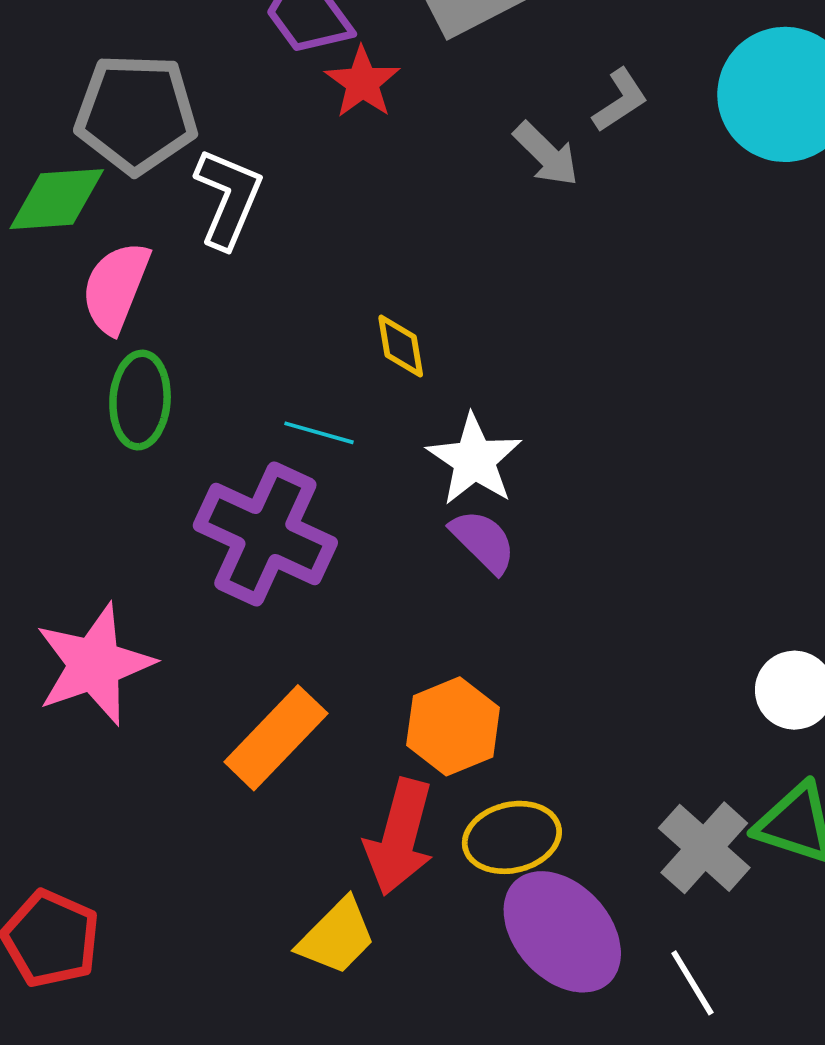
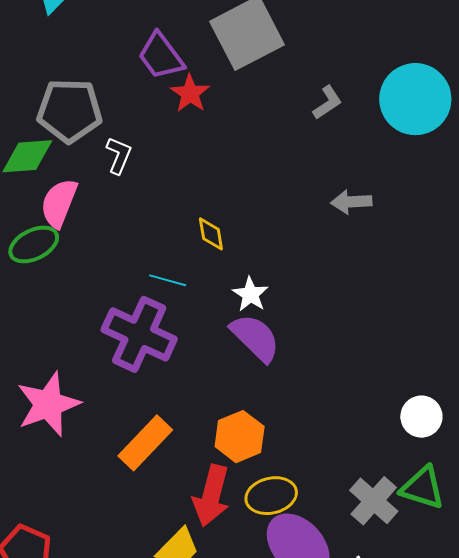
gray arrow: (546, 154) -> (351, 202), moved, turned 132
white L-shape: (228, 198) -> (119, 155), size x0.7
green ellipse: (140, 400) -> (34, 244), moved, turned 60
white star: (474, 460) -> (250, 294), size x0.7
purple semicircle: (483, 541) -> (255, 338), size x1.4

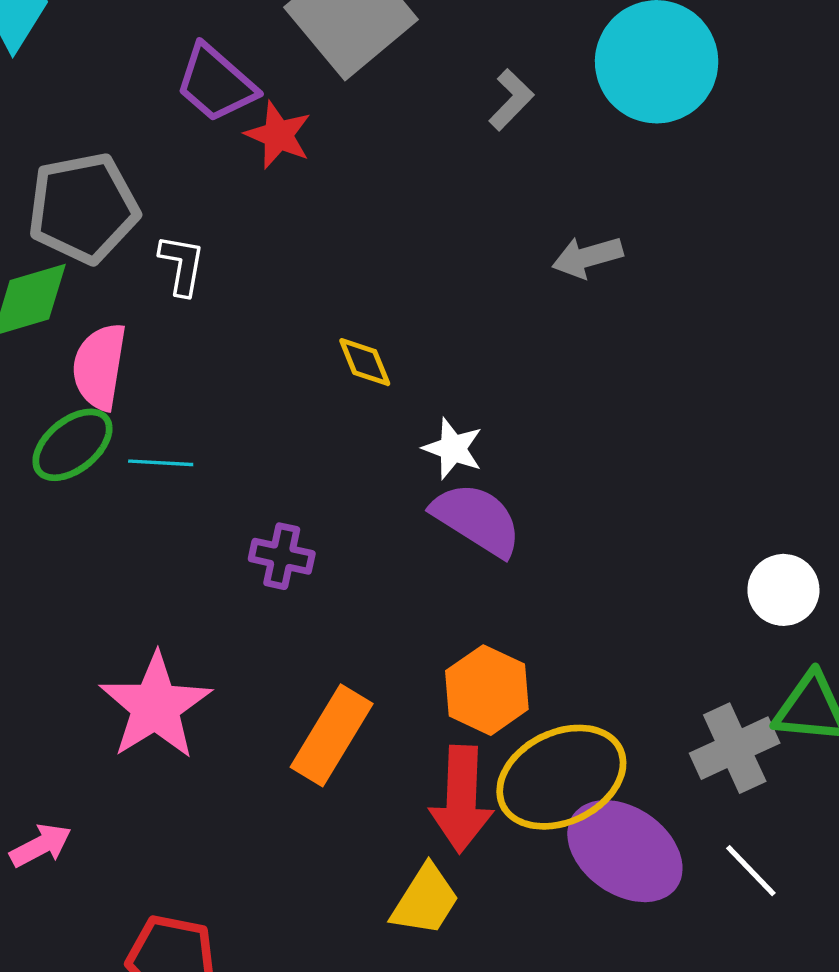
cyan line: (168, 280) -> (161, 463), moved
purple cross: (139, 334) -> (282, 556), size x0.5
yellow ellipse: (271, 496) -> (561, 777), size x1.5
gray cross: (374, 501) -> (735, 748), turned 36

